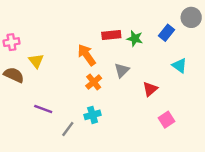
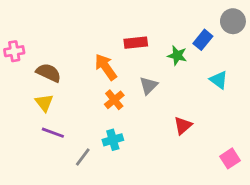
green star: (135, 39) -> (177, 56), moved
yellow triangle: (36, 61) -> (44, 103), moved
brown semicircle: (14, 75) -> (49, 73), moved
red triangle: (150, 89) -> (183, 126), moved
pink square: (167, 120) -> (230, 158), moved

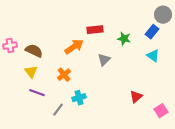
blue rectangle: (203, 40) -> (152, 32), moved
pink cross: (14, 51) -> (10, 46), moved
orange arrow: (106, 67) -> (74, 47), turned 90
orange cross: (114, 100) -> (64, 75), moved
red triangle: (183, 126) -> (136, 97), moved

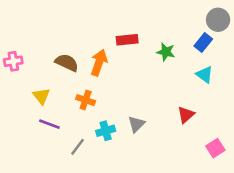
orange arrow: (74, 47) -> (99, 63), turned -36
brown semicircle: (34, 51) -> (67, 63), moved
gray triangle: (104, 60) -> (136, 124), moved
orange cross: (64, 75) -> (86, 100), turned -32
red triangle: (136, 97) -> (186, 115), moved

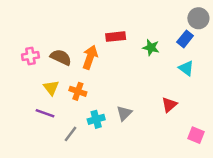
pink cross: (13, 61) -> (30, 56), moved
yellow triangle: (41, 96) -> (51, 88), moved
pink square: (215, 148) -> (196, 135), turned -35

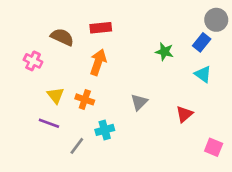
red rectangle: (116, 37) -> (101, 28), moved
pink cross: (30, 56) -> (33, 61), turned 35
brown semicircle: (61, 57) -> (62, 37), moved
gray triangle: (124, 113) -> (139, 102), moved

